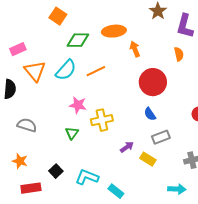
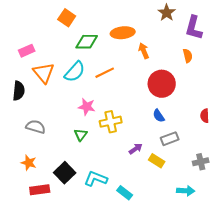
black square: (56, 171) -> (65, 173), size x1.5

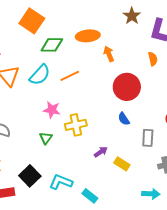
orange square: (67, 18) -> (32, 21), size x1.4
gray rectangle: (170, 139) -> (148, 138), moved, turned -66

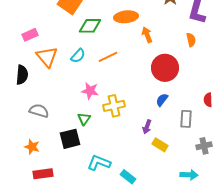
cyan semicircle: (40, 75) -> (78, 56), size x0.7
blue semicircle: (124, 119) -> (162, 100), turned 72
purple arrow: (101, 152) -> (147, 127), moved, turned 144
black square: (30, 176) -> (70, 139), moved, turned 30

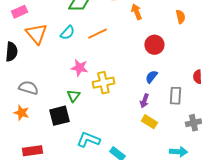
red circle: (165, 68) -> (154, 45), size x0.7
purple arrow: (147, 127) -> (144, 101), moved
orange star: (32, 147) -> (21, 113), moved

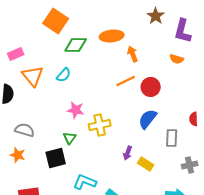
orange semicircle: (180, 17) -> (177, 59), turned 120
orange line: (97, 34) -> (126, 81), moved
blue semicircle: (151, 77) -> (148, 119), size x1.5
purple arrow: (144, 101) -> (128, 153), moved

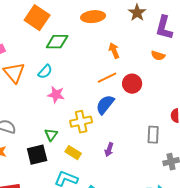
orange ellipse: (112, 36) -> (93, 17), moved
pink star: (76, 110) -> (56, 95), moved
blue semicircle: (148, 119) -> (105, 105), moved
yellow rectangle: (146, 164) -> (73, 153), moved

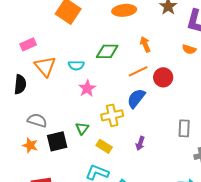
green diamond: (57, 42) -> (107, 51), moved
cyan semicircle: (45, 72) -> (76, 65), turned 49
pink star: (56, 95) -> (87, 88), turned 30
black square: (37, 155) -> (57, 141), moved

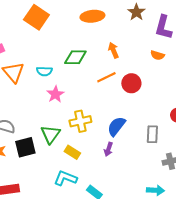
blue semicircle: (136, 98) -> (116, 126), moved
green triangle: (82, 128) -> (50, 134), size x1.5

